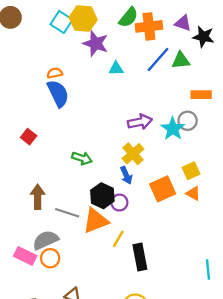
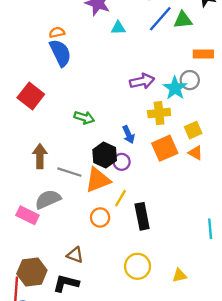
red square: (29, 137) -> (31, 96), size x1.6
yellow cross: (133, 154) -> (159, 113), moved, turned 35
orange circle: (50, 258) -> (100, 217), moved

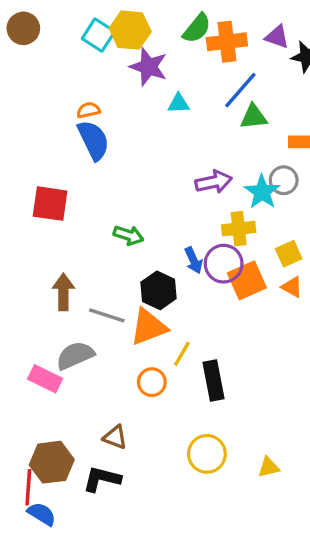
green triangle: (183, 20) -> (254, 117), moved
red square: (31, 96) -> (50, 204), turned -30
purple circle: (122, 162) -> (224, 264), moved, size x1.5

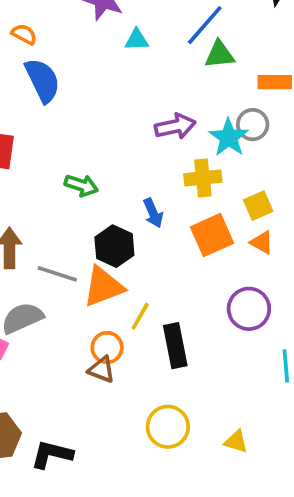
orange semicircle: (88, 110) -> (24, 34), moved, turned 40
purple circle: (224, 264) -> (249, 309), moved
brown triangle: (115, 437) -> (102, 370), moved
yellow triangle: (269, 467) -> (236, 441), turned 30

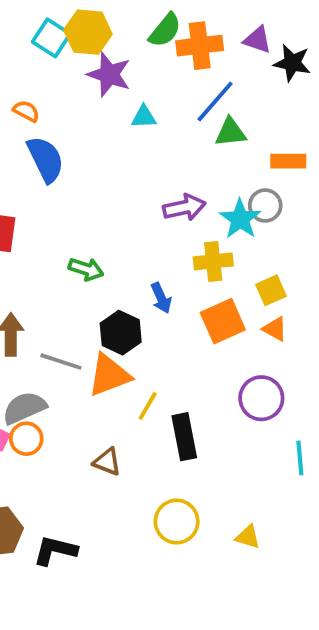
orange circle: (107, 348) -> (26, 439), moved

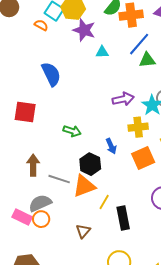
orange semicircle: (26, 111) -> (41, 25), moved
brown triangle: (107, 462) -> (83, 231), turned 49

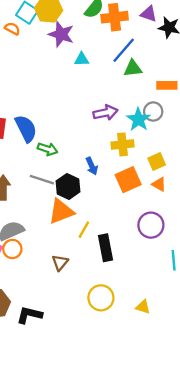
blue semicircle: (51, 74) -> (26, 129), moved
gray line: (59, 179) -> (42, 180), moved

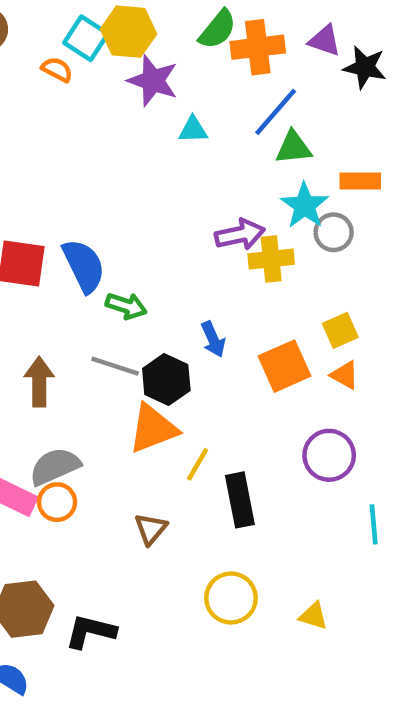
cyan star: (138, 119) -> (305, 206), moved
yellow cross: (123, 144) -> (271, 259), moved

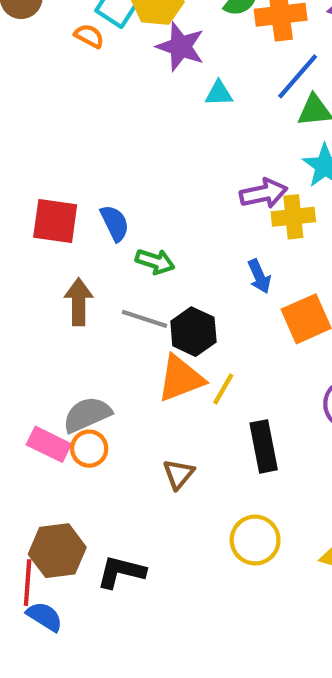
blue semicircle: (84, 266) -> (115, 223), size x0.7
blue arrow: (213, 339) -> (259, 276), moved
brown arrow: (39, 382) -> (79, 302), moved
yellow line: (198, 464) -> (223, 389), moved

